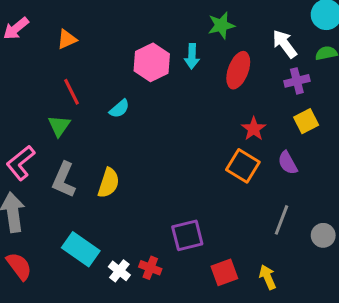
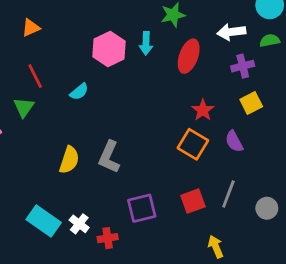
white arrow: (285, 44) -> (231, 32), turned -60
gray L-shape: (64, 180) -> (109, 157), moved
red cross: (150, 268) -> (108, 238), turned -30
white cross: (119, 271) -> (79, 224), moved
red square: (224, 272) -> (193, 201), moved

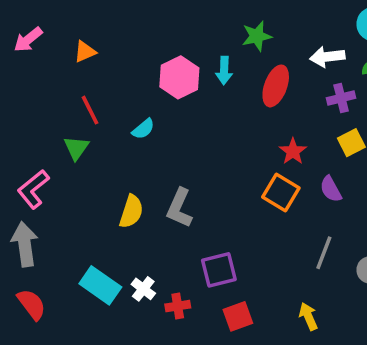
red square: (193, 201) -> (238, 316), moved

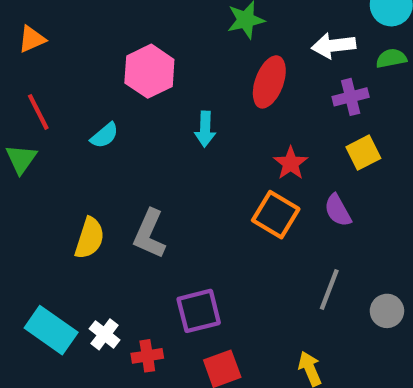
cyan arrow: (224, 70) -> (205, 129), moved

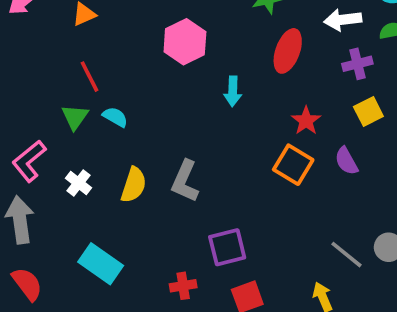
cyan semicircle: (105, 135) -> (115, 117), moved, turned -110
gray line: (329, 289) -> (346, 255), moved, turned -72
white cross: (105, 334) -> (79, 183), moved

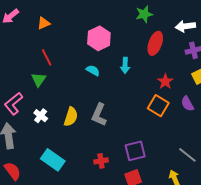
cyan semicircle: (115, 117) -> (93, 70), moved
purple square: (227, 247) -> (135, 151), moved
red cross: (183, 286) -> (101, 161), moved

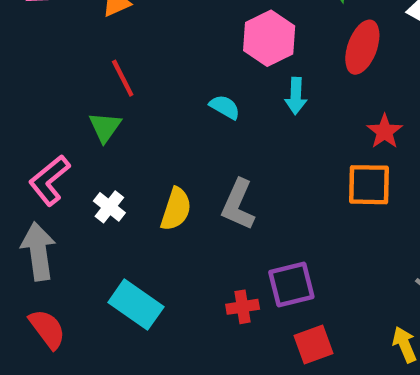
pink hexagon: (99, 38) -> (269, 38), moved
orange square: (158, 106) -> (369, 185), turned -30
purple square: (135, 151) -> (291, 285), moved

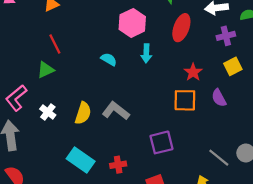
green triangle: (105, 127) -> (46, 70), turned 30
gray L-shape: (238, 205) -> (116, 111), turned 104
purple square: (291, 285) -> (161, 142), moved
cyan rectangle: (136, 305) -> (81, 160), moved

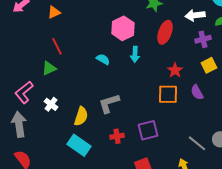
gray L-shape: (116, 111) -> (109, 103), turned -55
yellow semicircle: (83, 113) -> (81, 116), moved
red cross: (118, 165) -> (117, 136), moved

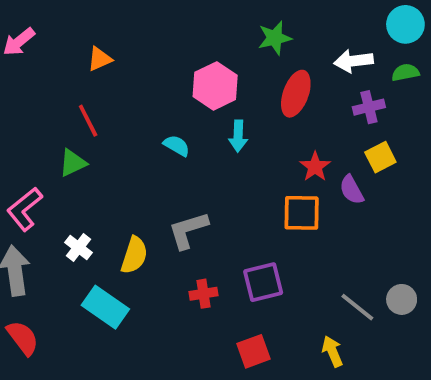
orange triangle: (54, 12) -> (100, 59), moved
purple semicircle: (197, 92) -> (352, 190), moved
white cross: (51, 104) -> (78, 248), moved
cyan rectangle: (79, 145) -> (105, 307), moved

